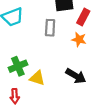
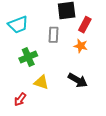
green cross: (18, 66) -> (28, 57), moved
red arrow: (15, 96) -> (20, 99), turned 40

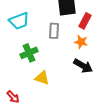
black arrow: (78, 80) -> (83, 66), moved
red arrow: (20, 99) -> (13, 97), moved, turned -80

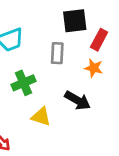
black arrow: (83, 66) -> (77, 100), moved

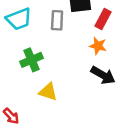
gray rectangle: (57, 53) -> (57, 20), moved
black arrow: (77, 100) -> (103, 75), moved

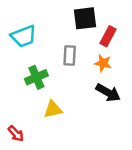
gray rectangle: (57, 20) -> (70, 55), moved
yellow triangle: (48, 92) -> (53, 109), turned -30

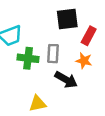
green cross: (36, 77) -> (28, 58), moved, turned 30
black arrow: (108, 93) -> (66, 80), moved

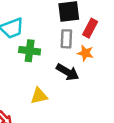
gray rectangle: (53, 54) -> (66, 39), moved

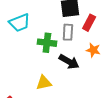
green cross: (30, 51) -> (47, 43), moved
orange star: (85, 53) -> (93, 50), moved

